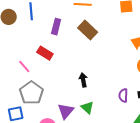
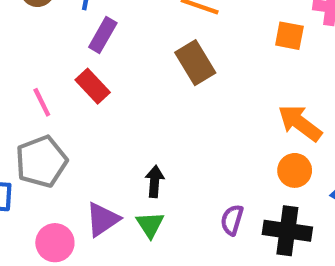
purple rectangle: (56, 27) -> (103, 35), moved
black arrow: (83, 80) -> (155, 181), moved

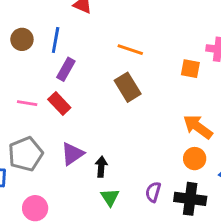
pink line: (42, 102) -> (27, 103), moved, turned -54
purple triangle: (103, 219) -> (72, 154), moved
green triangle: (150, 225) -> (110, 197), moved

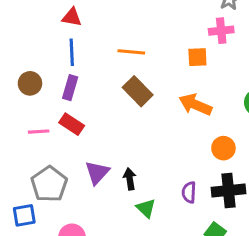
brown circle: (22, 39) -> (30, 83), moved
blue line: (56, 40) -> (72, 52), moved
orange arrow: (198, 127) -> (195, 105), moved

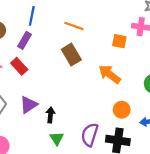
purple semicircle: (189, 192) -> (90, 135), size x1.5

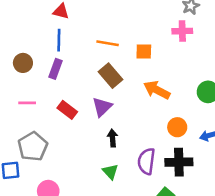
orange square: (119, 41) -> (144, 51), moved
red rectangle: (19, 66) -> (67, 110), moved
purple triangle: (29, 105) -> (102, 107), moved
black arrow: (50, 115) -> (112, 138), moved

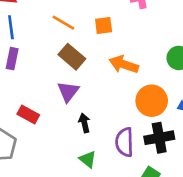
orange line: (108, 43) -> (63, 23), turned 30
red rectangle: (67, 110) -> (28, 115), moved
orange circle: (177, 127) -> (152, 101), size x1.5

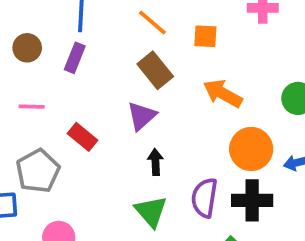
green triangle: (88, 159) -> (151, 211), size x1.4

